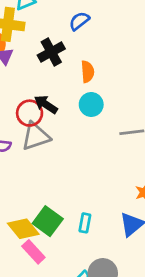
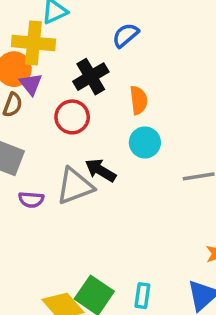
black arrow: (46, 104) -> (100, 170), moved
red circle: (30, 113) -> (72, 117), moved

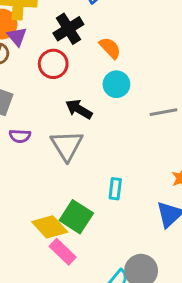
orange semicircle: (139, 100) -> (110, 48), turned -35
gray triangle: (75, 186) -> (67, 146), moved, turned -40
cyan rectangle: (142, 296) -> (115, 189), moved

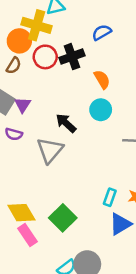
purple triangle: (17, 37) -> (23, 105), moved
red circle: (53, 64) -> (45, 57), moved
cyan rectangle: (115, 189) -> (110, 197), moved
green square: (76, 217) -> (63, 218), moved

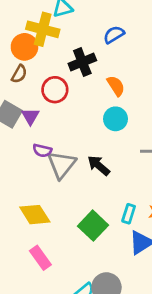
red circle: (45, 57) -> (55, 90), moved
black arrow: (66, 123) -> (99, 165), moved
purple semicircle: (14, 134) -> (42, 150), moved
yellow diamond: (21, 213) -> (35, 215), moved
green square: (63, 218) -> (93, 226), moved

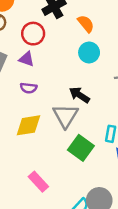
purple triangle: (30, 116) -> (27, 59), moved, turned -35
gray triangle: (62, 165) -> (66, 116), moved
yellow diamond: (35, 215) -> (28, 125), moved, turned -60

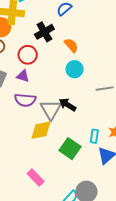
purple semicircle: (29, 88) -> (25, 100), size x1.5
gray triangle: (66, 116) -> (51, 110), moved
yellow diamond: (28, 125) -> (41, 130), moved

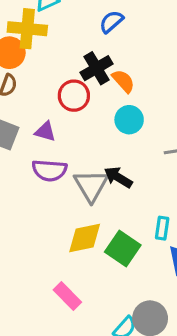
black cross: (44, 32) -> (96, 68), moved
red circle: (28, 55) -> (74, 96), moved
yellow diamond: (41, 130) -> (85, 238), moved

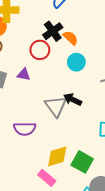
purple semicircle: (49, 170) -> (25, 129), moved
yellow diamond: (85, 238) -> (57, 156), moved
green square: (123, 249) -> (82, 162), moved

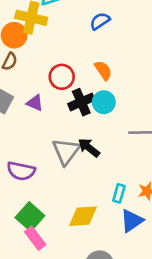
black cross: (53, 31) -> (81, 102), moved
yellow diamond: (57, 156) -> (83, 216), moved
green square: (82, 162) -> (30, 217), moved

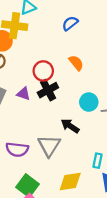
black cross: (81, 102) -> (48, 90), moved
cyan circle: (104, 102) -> (89, 102), moved
gray triangle: (66, 151) -> (49, 146), moved

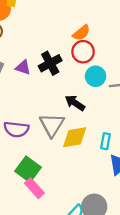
orange semicircle: (76, 63) -> (81, 33), turned 91
red circle: (43, 71) -> (83, 52), moved
yellow diamond: (70, 181) -> (75, 137), moved

